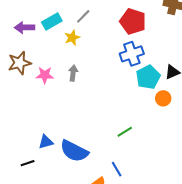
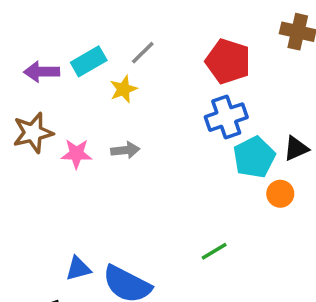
gray arrow: (73, 73) -> (125, 150), turned 77

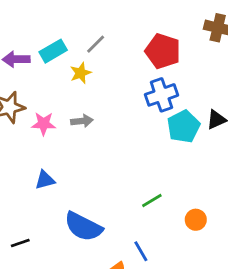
orange circle: (280, 194) -> (196, 220), moved
blue triangle: (78, 269) -> (45, 180), moved

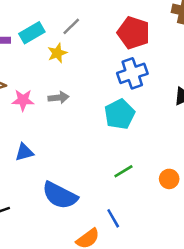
cyan pentagon: (183, 126) -> (120, 114), moved
orange circle: (196, 220) -> (169, 179), moved

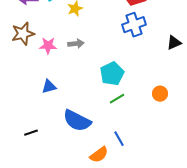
cyan pentagon: (120, 114) -> (112, 74), moved
green line: (123, 171) -> (117, 99), moved
orange circle: (169, 179) -> (160, 94), moved

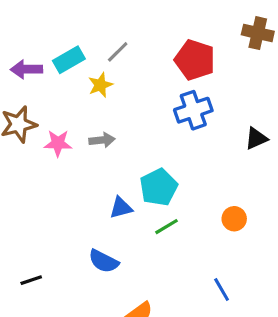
blue triangle: (49, 87) -> (121, 208), moved
blue semicircle: (77, 121) -> (104, 261), size x0.7
blue line: (119, 139) -> (222, 290), moved

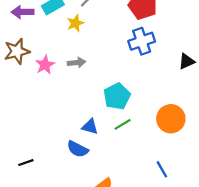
pink star: (58, 143) -> (45, 65), turned -30
blue triangle: (121, 208) -> (90, 127), moved, turned 30
orange circle: (234, 219) -> (171, 119), size x1.6

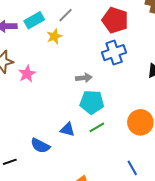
gray arrow: (76, 63) -> (84, 78), moved
cyan pentagon: (117, 96) -> (92, 102), turned 30
blue semicircle: (78, 149) -> (40, 146), moved

